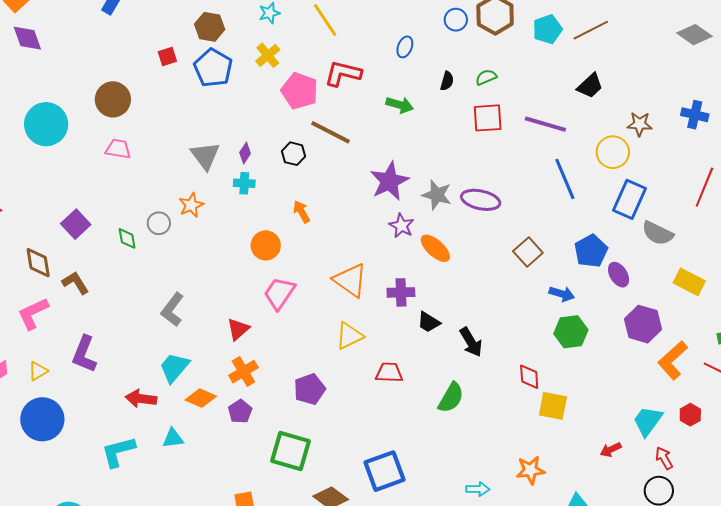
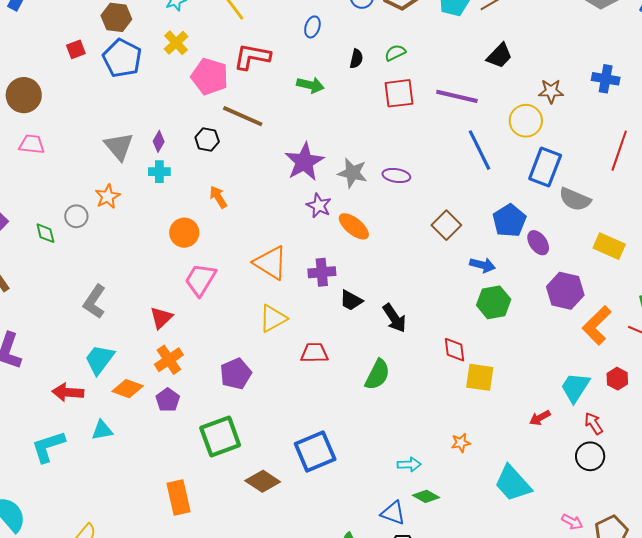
purple ellipse: (481, 200) -> (396, 176), size x0.7
green square: (291, 451) -> (220, 437), turned -33
orange star: (530, 470) -> (461, 443), size x0.7

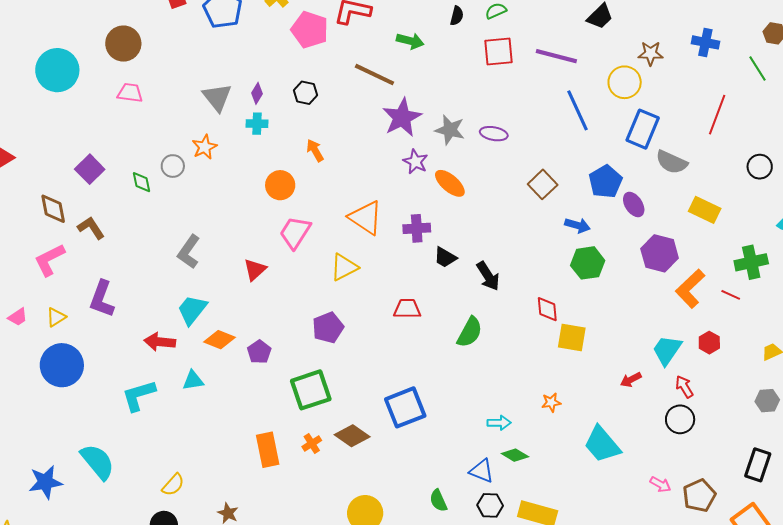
brown line: (243, 116) -> (374, 75), moved
yellow triangle: (273, 318) -> (344, 267), moved
orange cross: (169, 360) -> (312, 444), moved, size x0.7

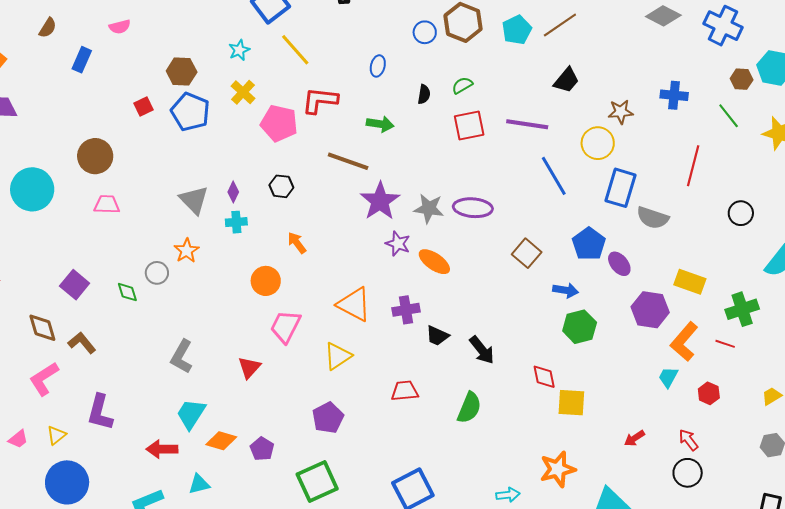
purple ellipse: (494, 134) -> (473, 208), size x1.4
yellow rectangle: (705, 210) -> (690, 282), moved
cyan trapezoid: (667, 350) -> (668, 377), moved, size x0.7
orange star: (551, 402) -> (558, 469), size x1.8

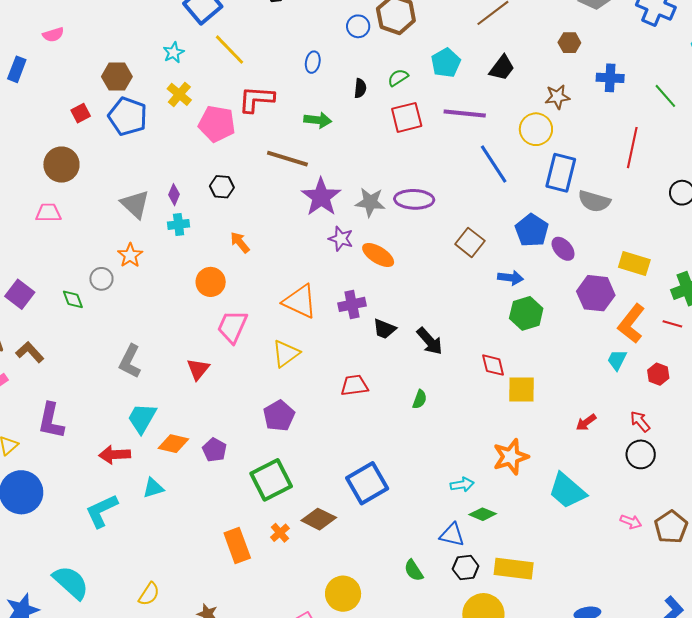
cyan pentagon: (517, 30) -> (446, 63), moved
brown hexagon: (742, 79) -> (569, 43), moved
brown circle: (95, 156) -> (61, 165), moved
green semicircle: (469, 408) -> (420, 399), size x0.6

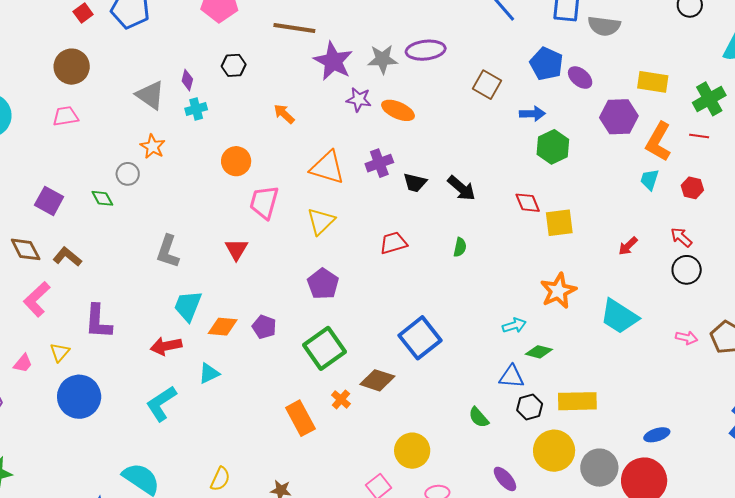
orange arrow: (240, 242) -> (284, 114), moved

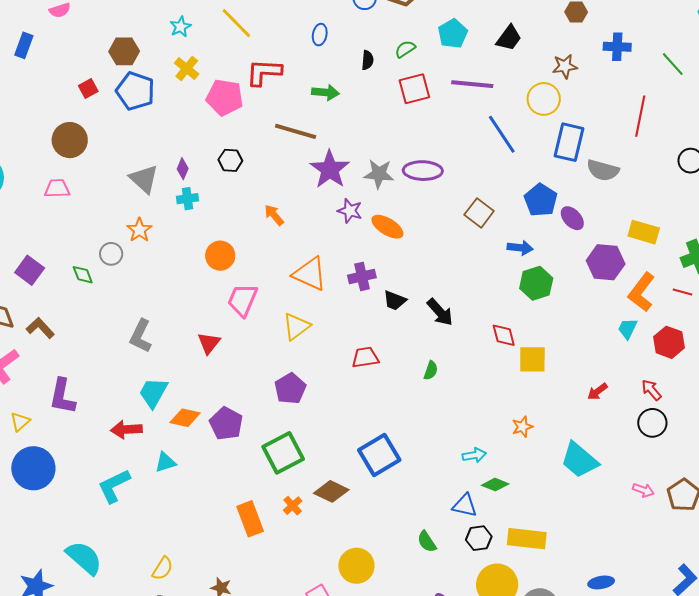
red hexagon: (692, 188) -> (669, 342), size x1.4
orange star: (558, 291) -> (522, 427), size x0.6
purple pentagon: (264, 327) -> (226, 424), size x1.4

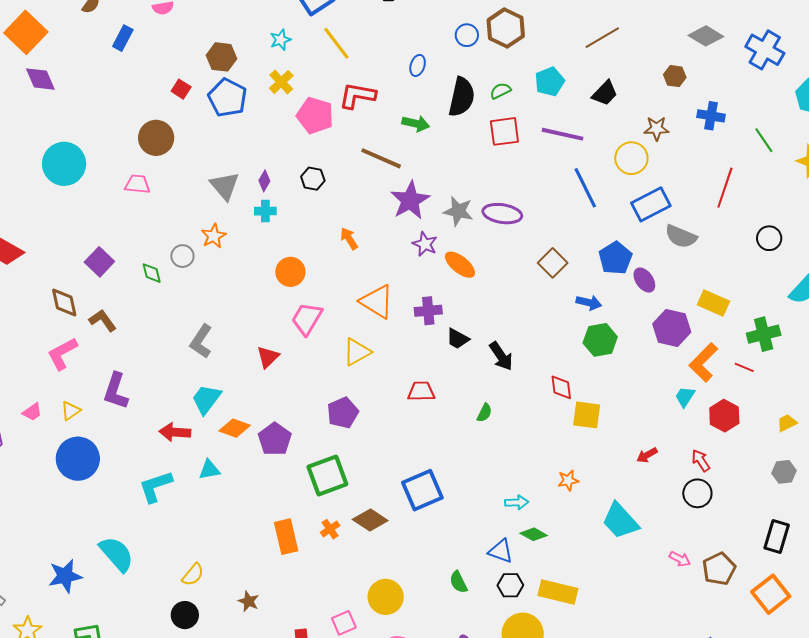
black semicircle: (367, 60) -> (462, 97), size x2.0
red square: (88, 88) -> (181, 89), turned -36
blue rectangle: (569, 142) -> (651, 204), turned 42

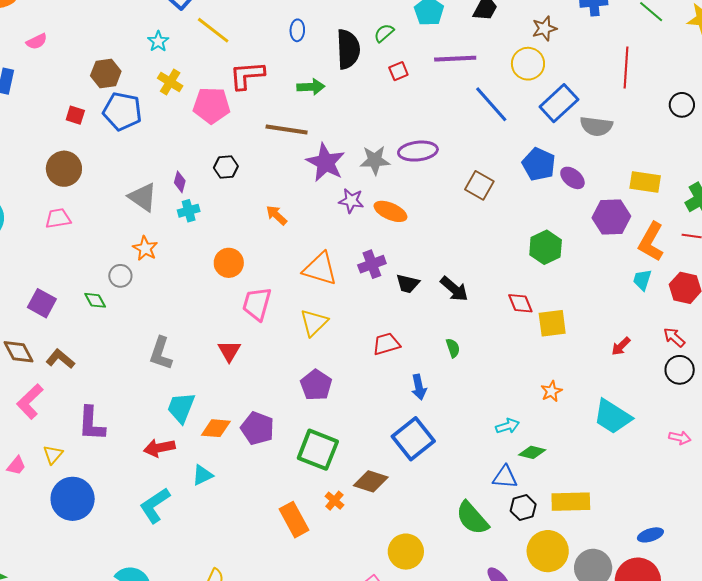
red square: (504, 131) -> (398, 71), size x0.6
blue arrow: (589, 303) -> (419, 387), moved, turned 80
green semicircle: (484, 413) -> (453, 348), turned -30
green square: (327, 476) -> (318, 450), turned -33
green semicircle: (458, 582) -> (472, 518), size x1.6

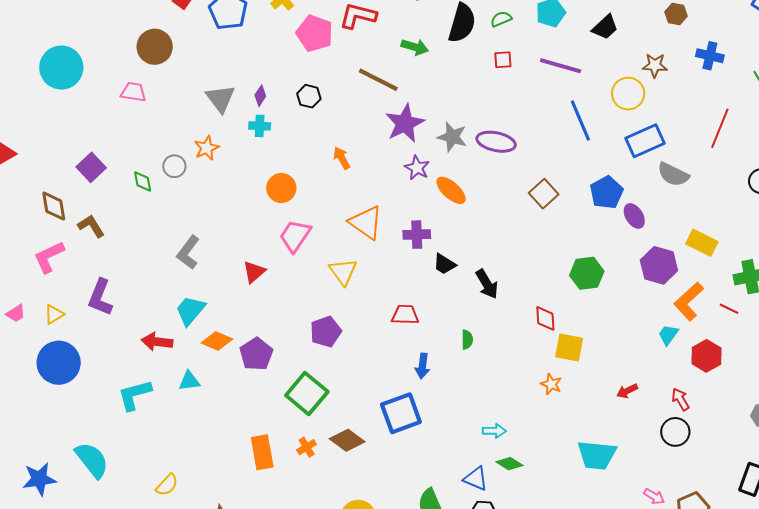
yellow triangle: (314, 323) -> (343, 272), turned -40
orange star: (551, 391) -> (551, 384), moved, turned 30
cyan trapezoid: (612, 417) -> (597, 455), turned -45

